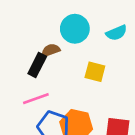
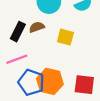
brown semicircle: (51, 50) -> (37, 27), moved

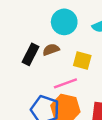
pink line: (17, 59) -> (65, 83), moved

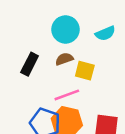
brown semicircle: (51, 50) -> (64, 59), moved

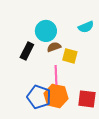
cyan circle: (66, 29) -> (46, 31), moved
pink line: (67, 95) -> (56, 75), turned -72

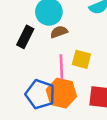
yellow square: (70, 56) -> (81, 59), moved

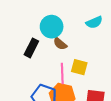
brown semicircle: (59, 32) -> (60, 44), turned -120

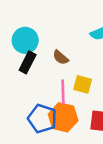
cyan circle: (52, 27) -> (25, 40), moved

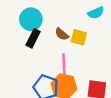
yellow square: (83, 84) -> (79, 37), moved

